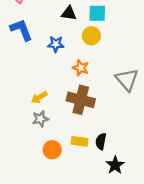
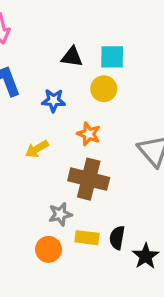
yellow arrow: (39, 97) -> (37, 149), moved
gray star: (40, 119) -> (60, 214), moved
black star: (115, 165) -> (146, 256), moved

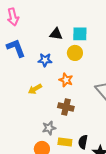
brown cross: (89, 179) -> (66, 107), size x0.7

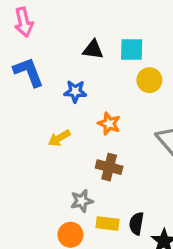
yellow circle: (75, 53) -> (149, 80), moved

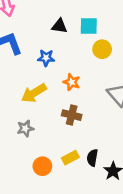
yellow arrow: (59, 138) -> (34, 93), size x1.5
gray star: (82, 201) -> (25, 128), moved
yellow rectangle: (107, 223) -> (70, 158), turned -35

